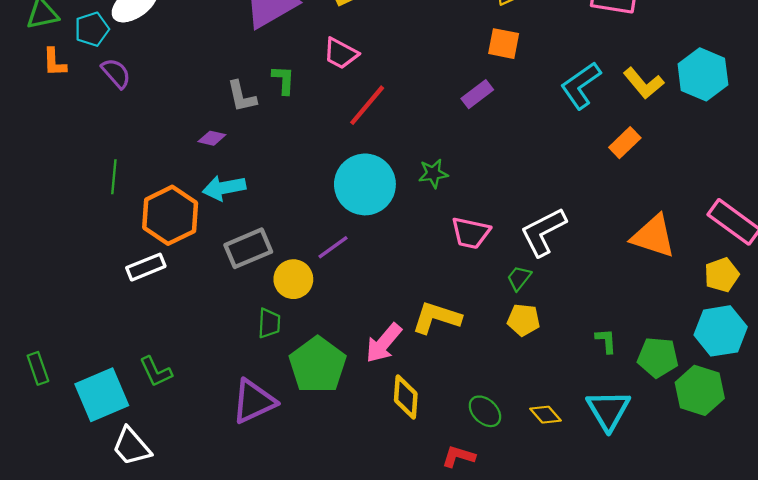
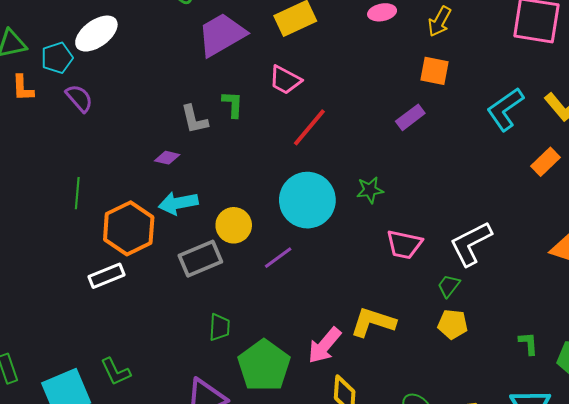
yellow circle: (293, 279) -> (234, 225), moved

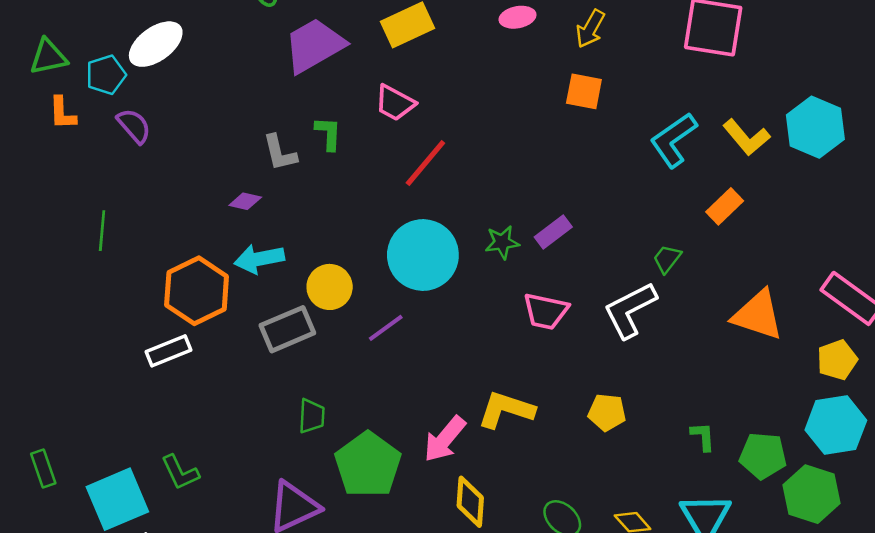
purple rectangle: (410, 117) -> (553, 232), moved
green line: (77, 193) -> (102, 231), moved
green trapezoid: (449, 286) -> (667, 259), moved

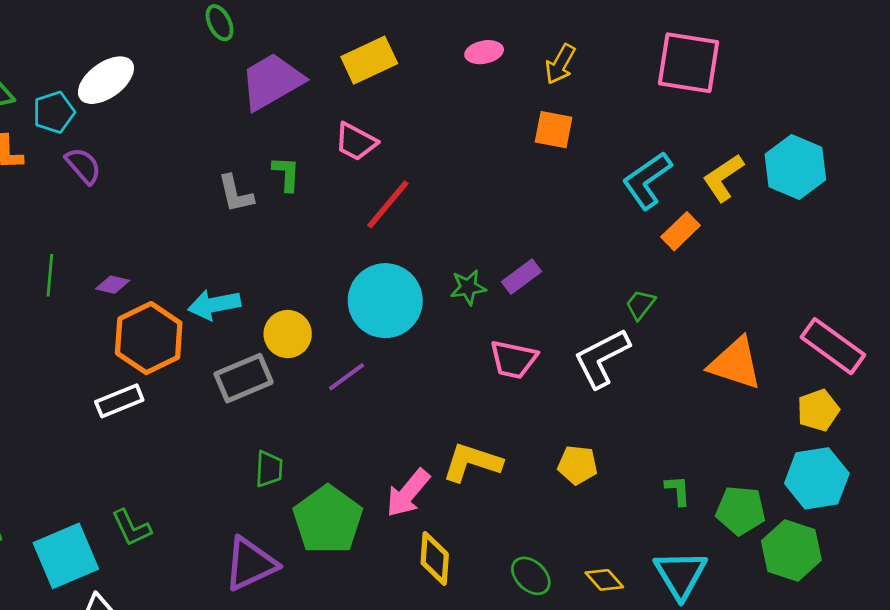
yellow L-shape: (746, 137) -> (723, 178), turned 96
purple diamond: (245, 201) -> (113, 285), moved
orange rectangle: (725, 206) -> (680, 231), moved

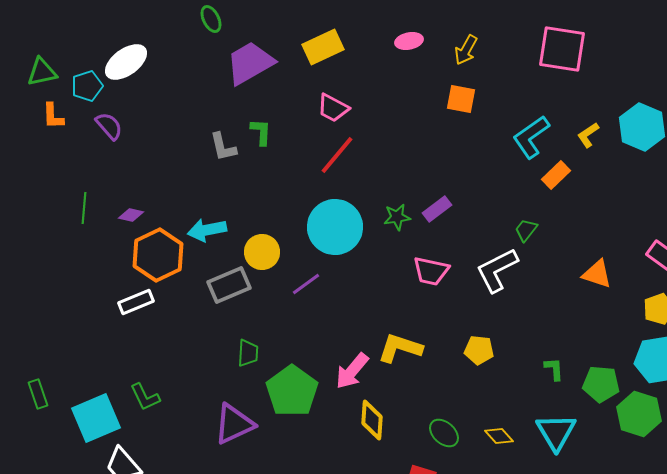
pink trapezoid: (356, 142) -> (333, 108), moved
yellow L-shape: (723, 178) -> (588, 135), size x0.7
orange triangle: (735, 363) -> (597, 274), size x0.7

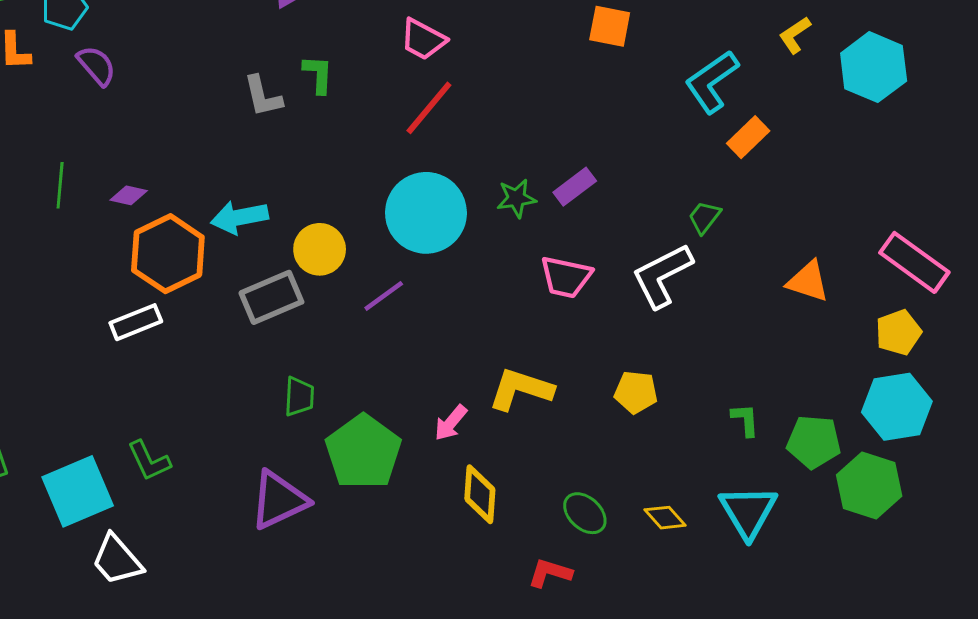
yellow L-shape: (588, 135) -> (795, 35), moved
pink arrow: (352, 371) -> (451, 423), size x0.7

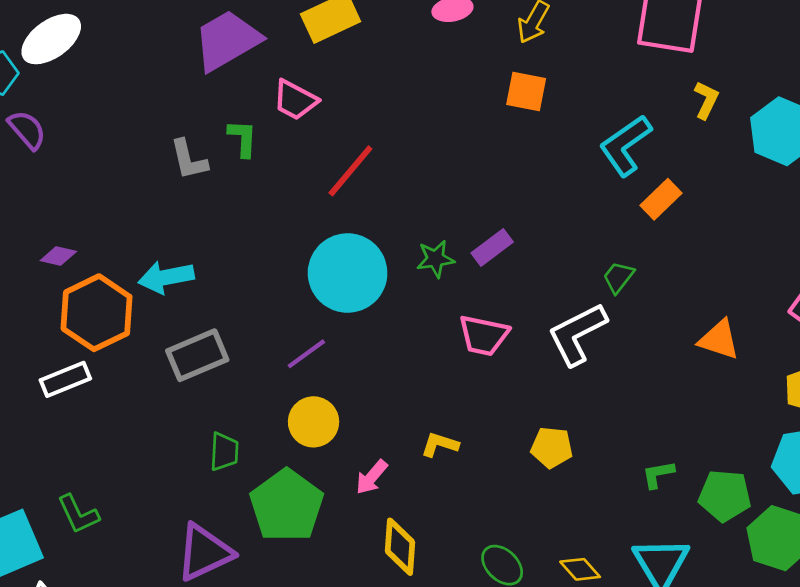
yellow L-shape: (795, 35) -> (706, 100), turned 150
pink trapezoid: (423, 39) -> (295, 100), moved
yellow circle: (320, 249) -> (314, 422), moved
yellow L-shape: (521, 389) -> (440, 445), size x0.6
green L-shape: (745, 420) -> (658, 474), turned -96

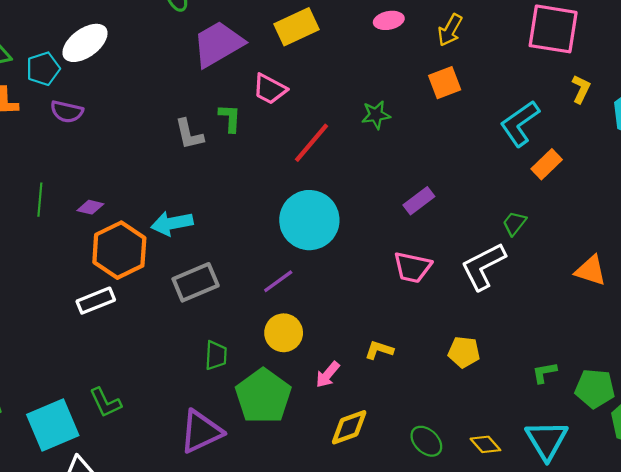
orange square: (526, 91) -> (445, 83), turned -32
purple semicircle: (27, 130) -> (67, 112), turned 144
green star: (435, 259) -> (376, 115), moved
yellow diamond: (400, 547) -> (349, 427), turned 66

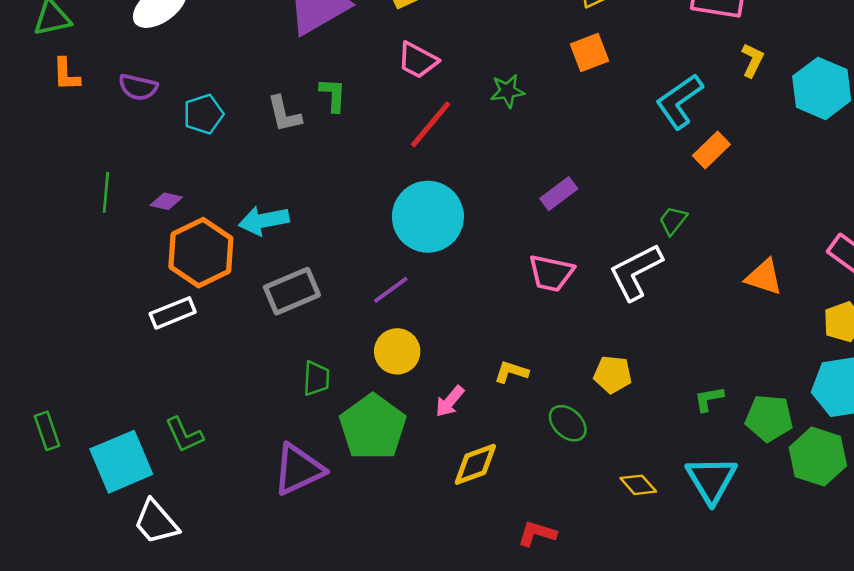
cyan pentagon: (43, 69) -> (203, 114), moved
pink trapezoid: (270, 89) -> (418, 60), moved
green ellipse: (426, 441) -> (568, 423), moved

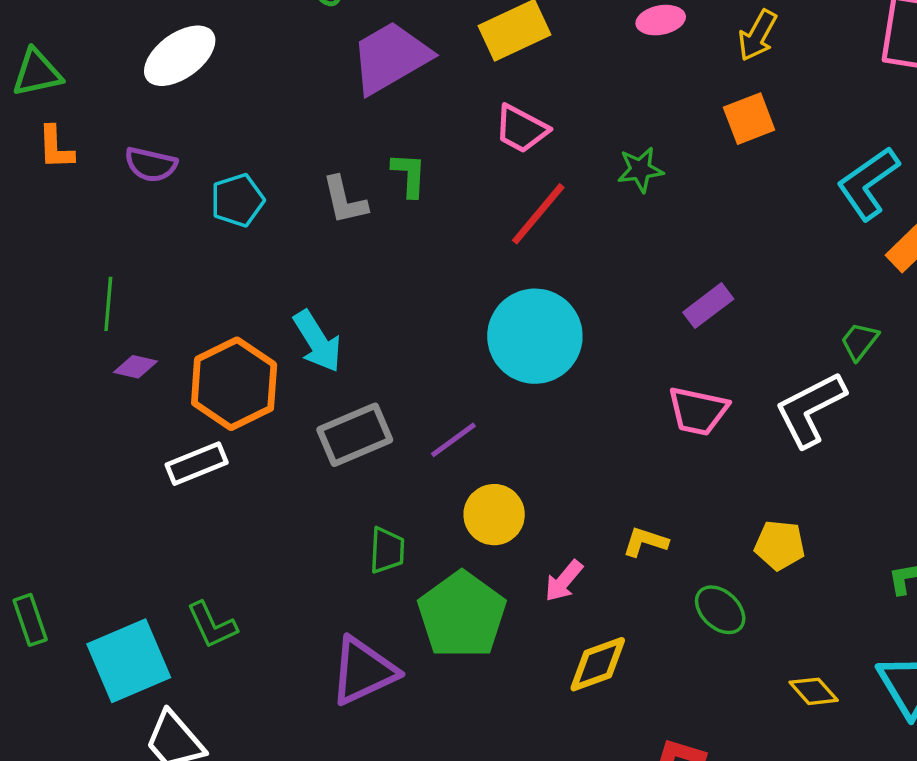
purple diamond: (166, 201) -> (136, 367), moved
cyan arrow: (264, 221) -> (317, 341), turned -111
purple line: (391, 290) -> (453, 440), moved

